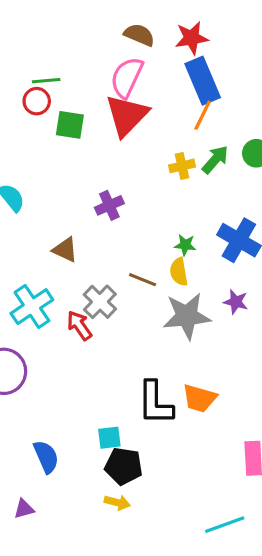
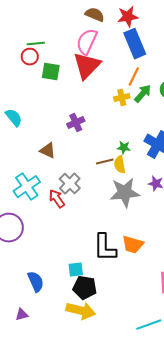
orange line: (203, 115) -> (134, 77), moved
brown line: (143, 280) -> (105, 162), moved, turned -36
yellow arrow: (117, 502) -> (81, 311), size x1.8

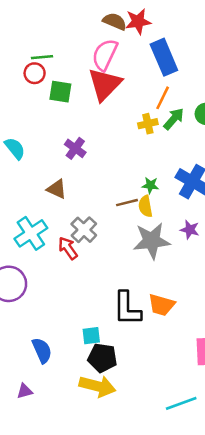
red star: (128, 17) -> (138, 21), moved
purple cross: (76, 123) -> (75, 148), moved, turned -30

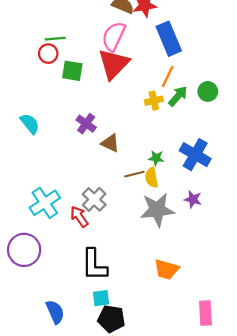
brown triangle: (57, 189) -> (110, 143), moved
black L-shape: (127, 309) -> (94, 265), moved

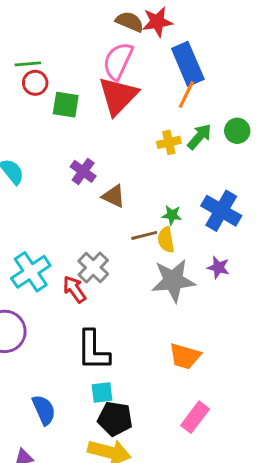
green line: (55, 39) -> (28, 64), moved
orange line: (168, 77) -> (186, 94), moved
pink rectangle: (205, 313) -> (195, 417), moved, turned 40

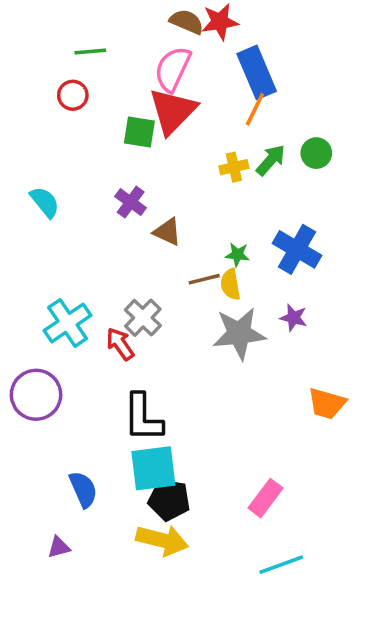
green line: (28, 64) -> (90, 51), moved
green square: (66, 105) -> (139, 132), moved
orange trapezoid: (185, 356) -> (327, 404), moved
cyan square: (102, 392) -> (153, 468), size x1.8

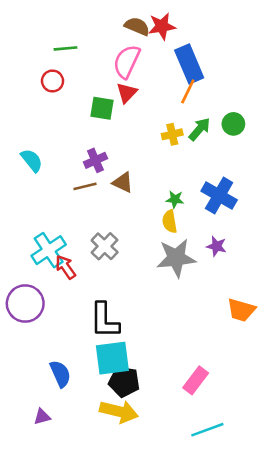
red triangle: (173, 111) -> (127, 93), size x0.6
purple cross: (131, 202) -> (95, 160), turned 30
brown line: (204, 279) -> (85, 186), moved
red arrow: (120, 344) -> (66, 267), moved

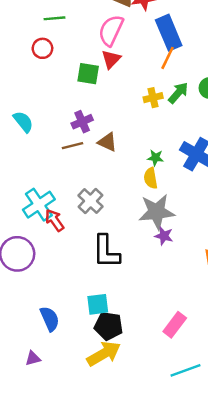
purple star: (216, 246) -> (164, 236), moved
black L-shape: (105, 320) -> (106, 251), moved
cyan square: (112, 358) -> (98, 304), size x0.7
yellow arrow: (119, 412) -> (104, 354), turned -44

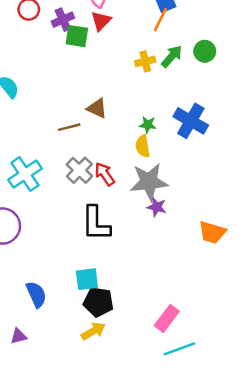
purple cross: (82, 122) -> (63, 20), moved
brown line: (73, 146) -> (69, 127), moved
red arrow: (54, 220) -> (105, 174), moved
pink rectangle: (175, 325) -> (167, 318), moved
yellow arrow: (104, 354) -> (93, 331), size x0.7

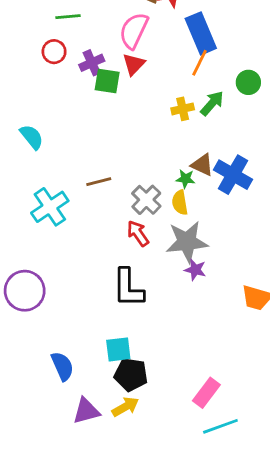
green circle: (205, 51) -> (248, 82), moved
brown triangle: (97, 108) -> (202, 165), moved
gray cross: (79, 170) -> (146, 200), moved
cyan cross: (25, 174) -> (50, 207), moved
purple triangle: (19, 336) -> (86, 411), moved, size x1.5

